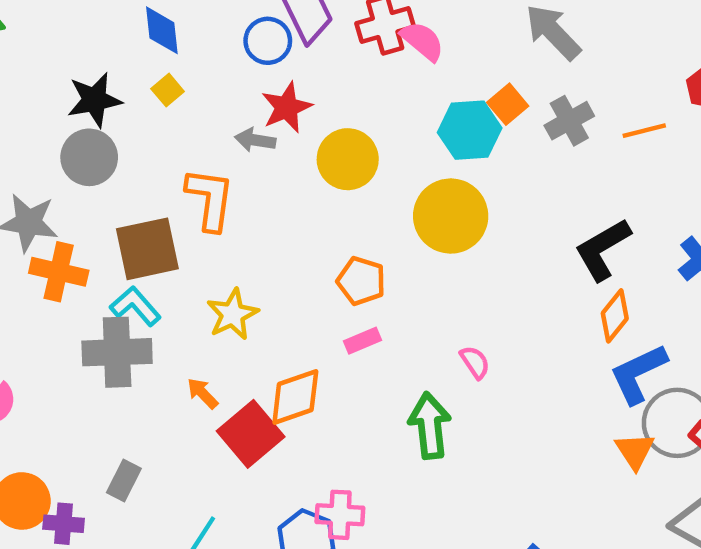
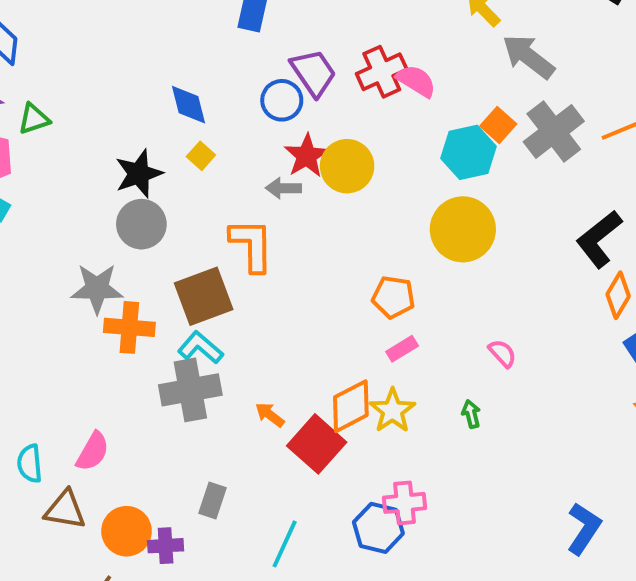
gray cross: (569, 121) -> (554, 131), size x1.4
yellow circle: (348, 159) -> (347, 166), moved
yellow star: (233, 314) -> (392, 411), moved
green arrow: (430, 426) -> (471, 414), size x0.5

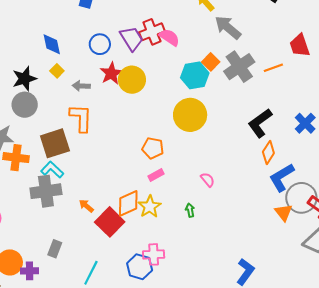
purple trapezoid: (313, 73) -> (131, 39), moved
gray arrow: (283, 188) -> (81, 86), moved

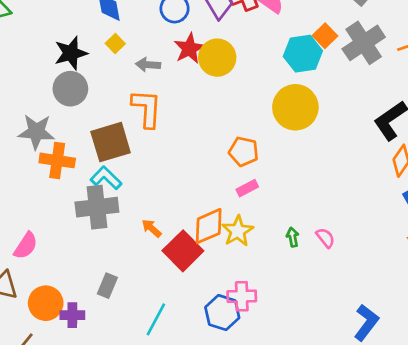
pink semicircle: (208, 180) -> (325, 238), moved

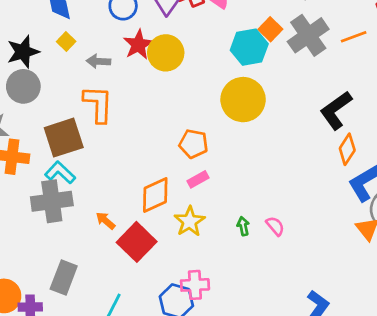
orange diamond: (209, 226) -> (155, 195), moved
gray rectangle: (107, 286) -> (64, 278), size x1.4

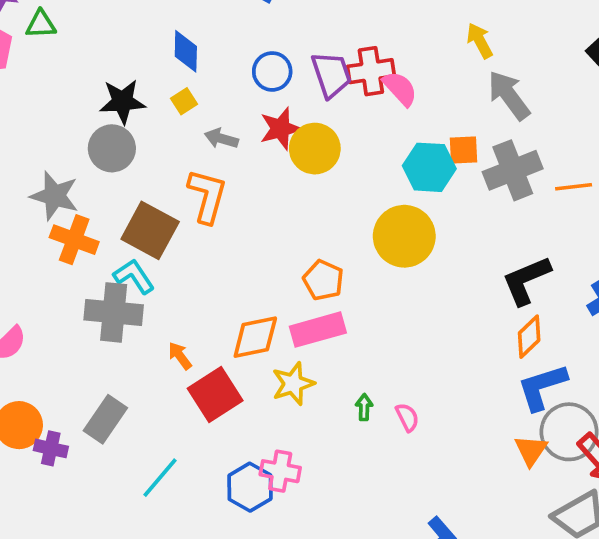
orange square: (270, 29) -> (464, 150), turned 30
brown square: (64, 138) -> (150, 230), turned 33
pink rectangle: (198, 179) -> (318, 330), size x1.8

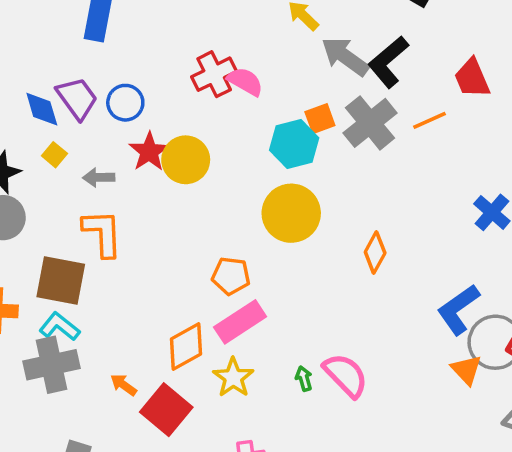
purple trapezoid: (331, 75) -> (77, 98), moved
black L-shape: (526, 280) -> (388, 62), moved
orange diamond: (529, 337) -> (375, 252), moved
pink semicircle: (407, 417) -> (346, 375), size x1.8

